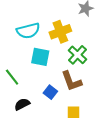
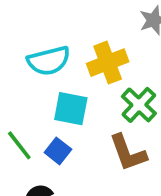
blue square: (50, 92) -> (58, 151), moved

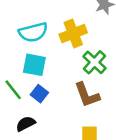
cyan square: (71, 109) -> (34, 65), moved

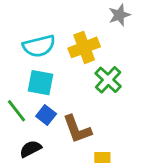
brown L-shape: (87, 95) -> (77, 129), moved

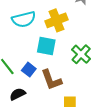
green cross: (108, 80) -> (81, 54), moved
cyan square: (40, 83) -> (46, 46), moved

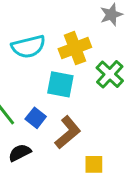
green cross: (81, 54) -> (110, 74), moved
brown L-shape: (51, 80) -> (68, 132), turned -110

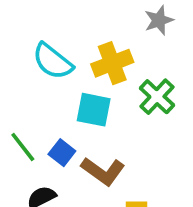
cyan semicircle: (28, 47) -> (53, 61), turned 52
brown L-shape: (68, 132) -> (103, 171), turned 76

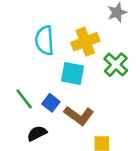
cyan semicircle: (53, 61) -> (45, 40), turned 48

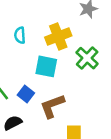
cyan semicircle: (45, 40) -> (20, 35), size x0.6
brown L-shape: (79, 116) -> (52, 106), turned 124

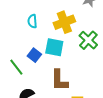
blue square: (26, 94) -> (34, 55), moved
brown L-shape: (52, 106) -> (59, 80), turned -70

